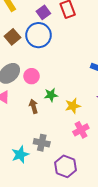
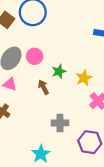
cyan star: (20, 154) -> (41, 154), moved

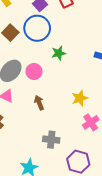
green star: (59, 71) -> (59, 53), moved

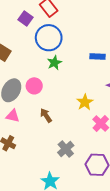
blue circle: (37, 28) -> (49, 38), moved
gray cross: (51, 140) -> (66, 149), turned -35

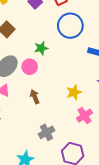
blue circle: (49, 38) -> (70, 26), moved
green star: (54, 63) -> (41, 48), moved

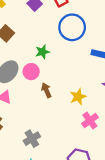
brown arrow: (35, 97) -> (46, 90), moved
gray cross: (47, 132) -> (32, 139), moved

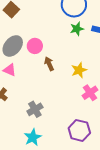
green star: (42, 52) -> (77, 29), moved

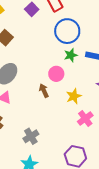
pink circle: (35, 46) -> (56, 74), moved

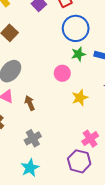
brown arrow: (44, 91) -> (30, 103), moved
pink cross: (85, 119) -> (90, 139), moved

